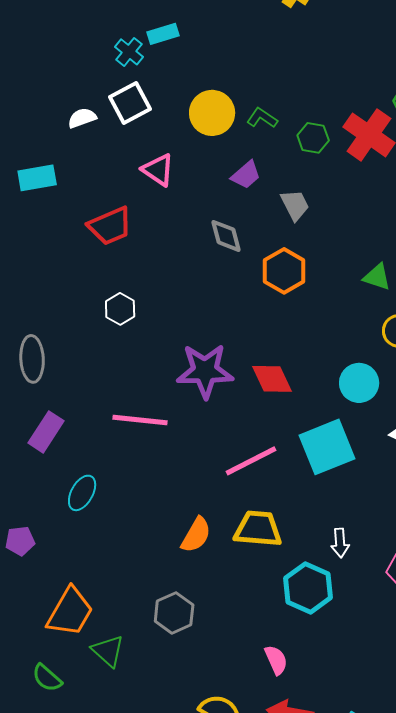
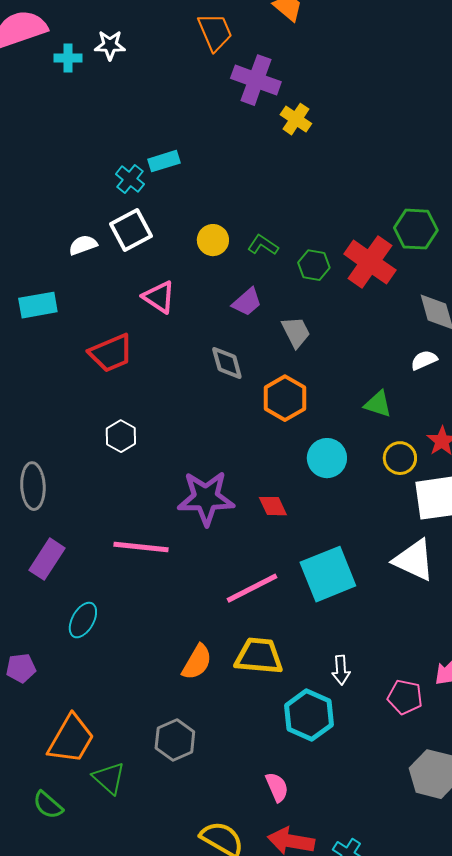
yellow circle: (212, 113) -> (213, 240), size x0.7
red diamond: (272, 379) -> (273, 506), size x0.7
cyan circle: (359, 383) -> (327, 458), moved

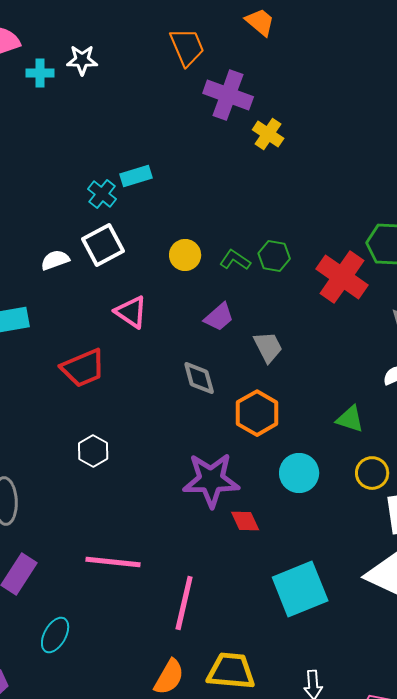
green hexagon: (314, 265) -> (274, 256), moved
purple star: (206, 498) -> (211, 480), moved
pink line: (252, 588) -> (184, 603), moved, turned -50

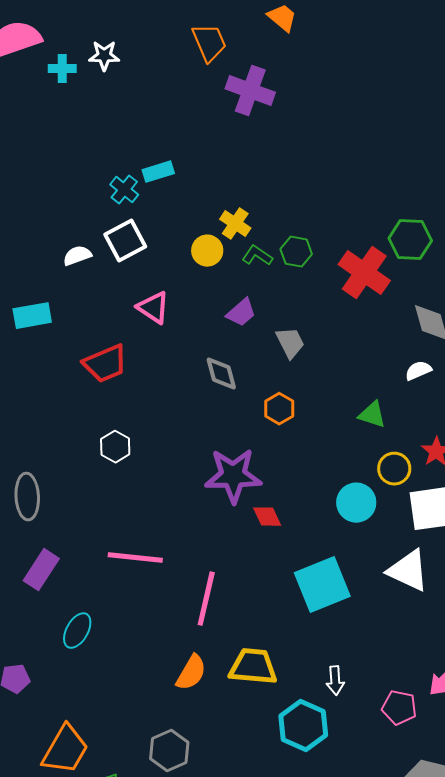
yellow cross: (268, 134) -> (235, 224), moved
orange hexagon: (257, 413) -> (279, 409), size x0.7
cyan circle: (299, 473) -> (356, 503), moved

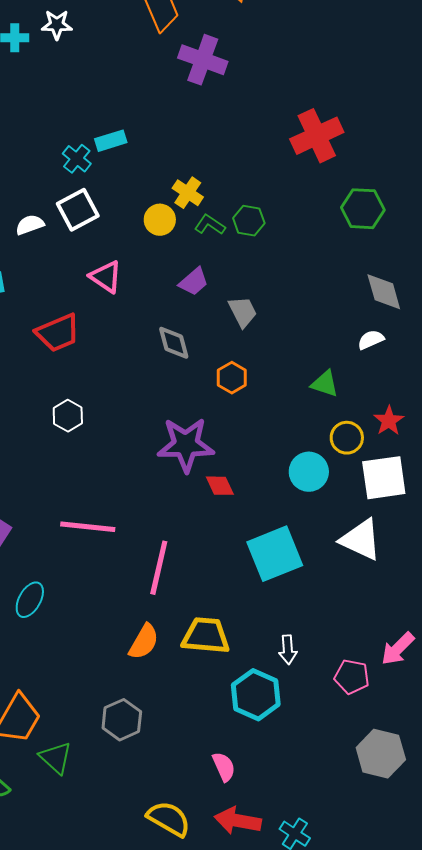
red cross: (364, 273) -> (317, 136), moved, turned 30

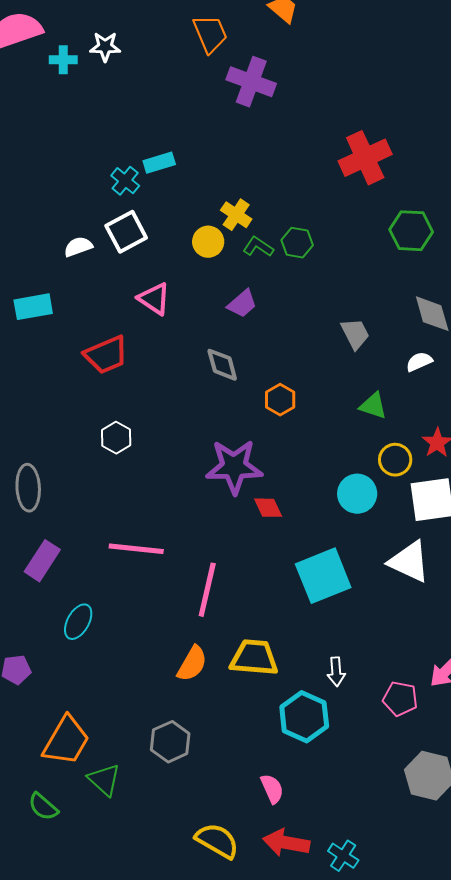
gray trapezoid: (243, 312) -> (355, 334), moved

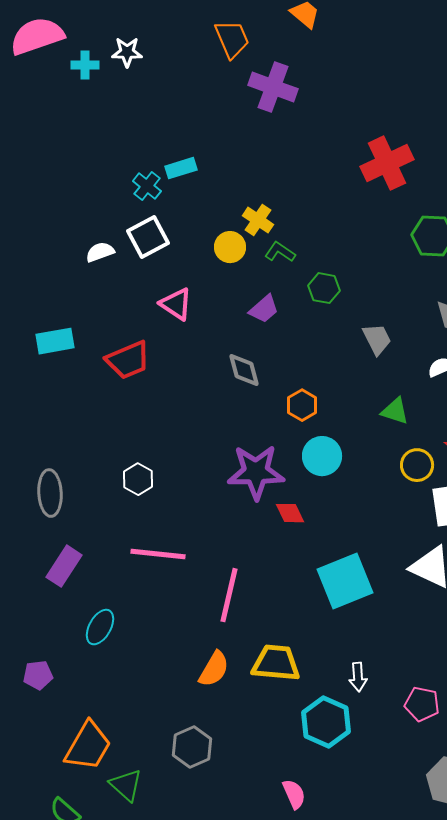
green hexagon: (297, 243) -> (324, 288), moved
cyan rectangle: (33, 307) -> (55, 341), moved
white hexagon: (116, 438) -> (138, 479), moved
cyan circle: (357, 494) -> (322, 456), moved

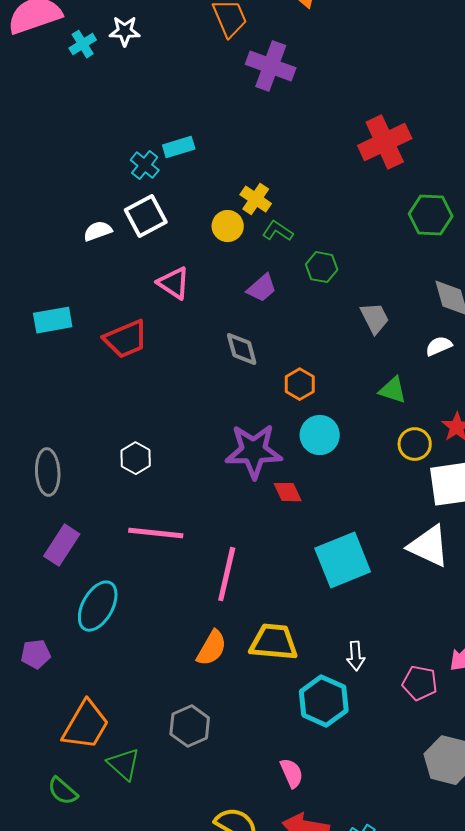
cyan cross: (85, 65) -> (83, 44), turned -32
cyan ellipse: (100, 627) -> (98, 606), size x1.4

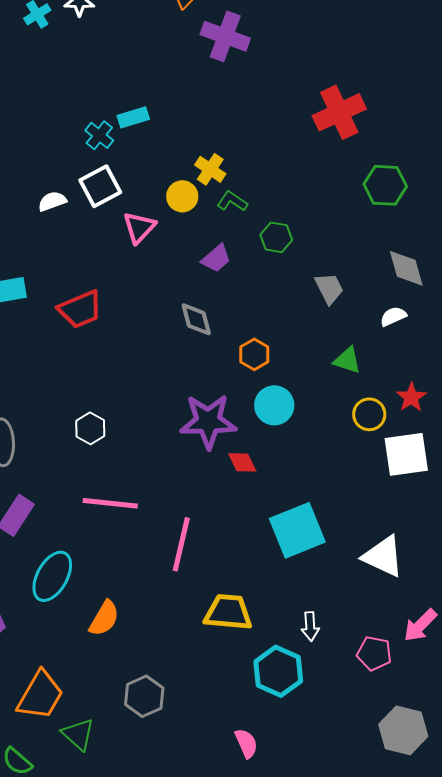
pink triangle: (174, 283) -> (139, 227), moved, turned 39
white triangle: (429, 546) -> (383, 556), moved
orange semicircle: (212, 648) -> (104, 618), moved

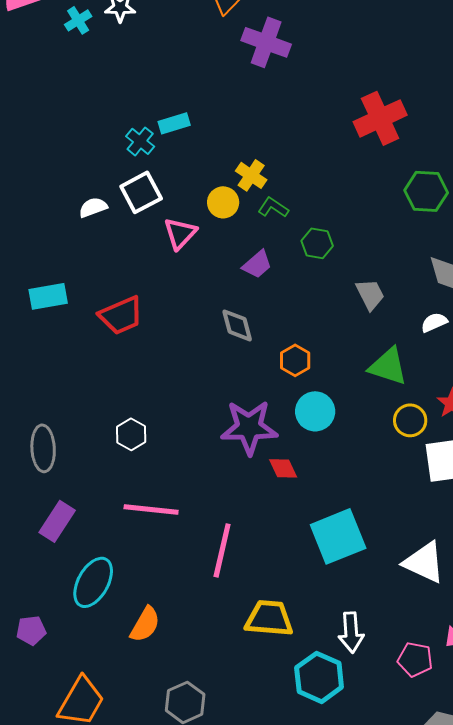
green triangle: (347, 360) -> (388, 366), size x1.4
white arrow: (310, 626) -> (351, 632), size x1.4

